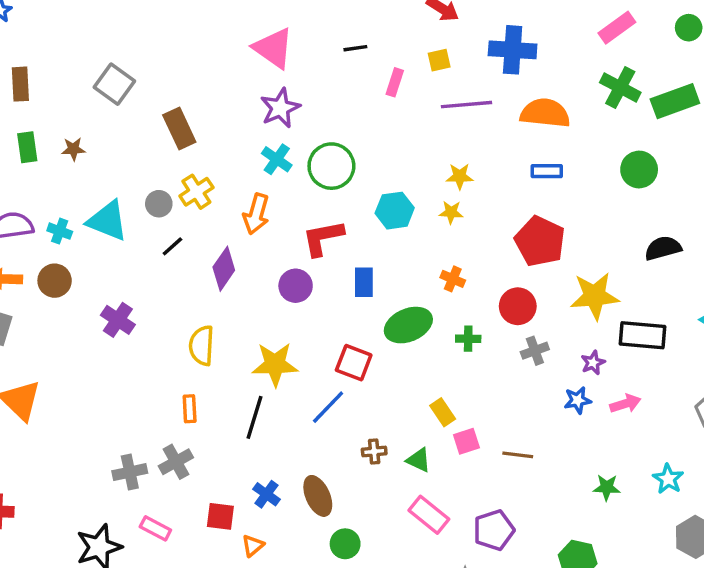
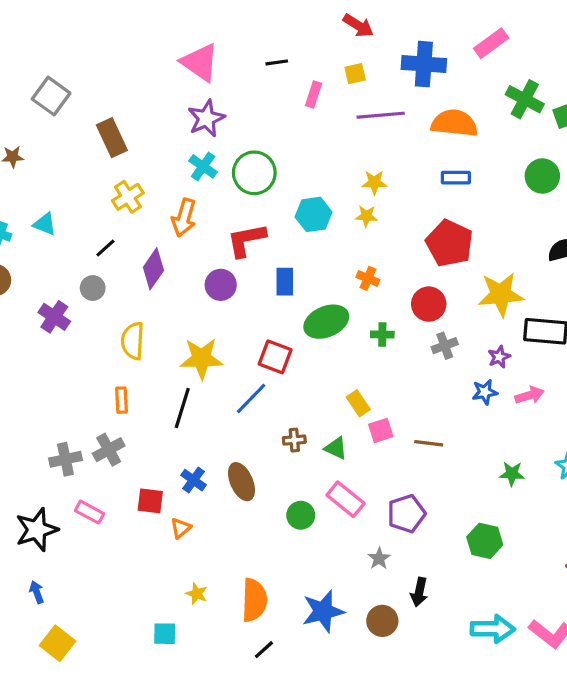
pink rectangle: (617, 28) -> (491, 43), moved
gray circle: (159, 204) -> (93, 288), moved
cyan triangle: (108, 221) -> (45, 224), size x0.6
green circle: (345, 544) -> (301, 515), moved

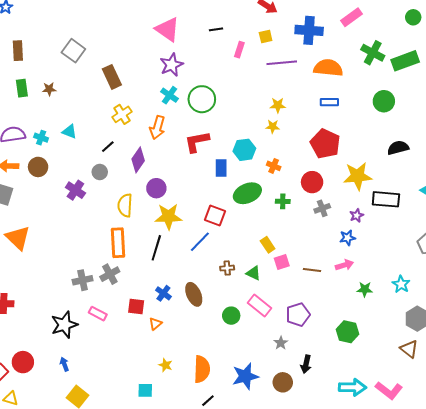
cyan hexagon: (314, 214) -> (244, 150), moved
purple circle: (221, 285) -> (156, 188), moved
pink arrow: (530, 395) -> (344, 265), moved
orange rectangle: (121, 400) -> (118, 243), size x1.8

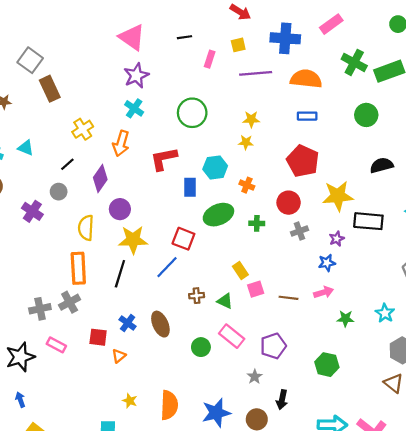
brown rectangle: (112, 77) -> (50, 89), moved
green circle: (202, 99) -> (192, 113), moved

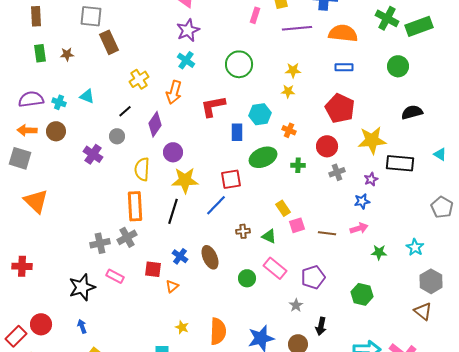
gray square: (30, 60) -> (91, 16), turned -30
red square: (183, 239) -> (231, 179), turned -30

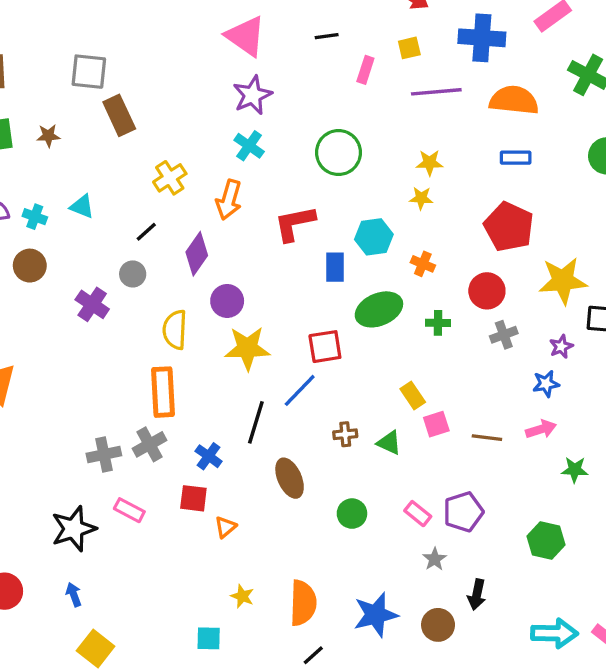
black line: (173, 211) -> (256, 422), moved
blue cross: (180, 256) -> (209, 456), moved
pink rectangle: (275, 268) -> (418, 514), moved, size x0.7

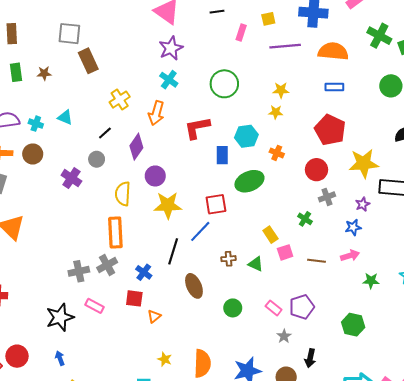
green cross: (438, 323) -> (305, 219), moved, turned 32

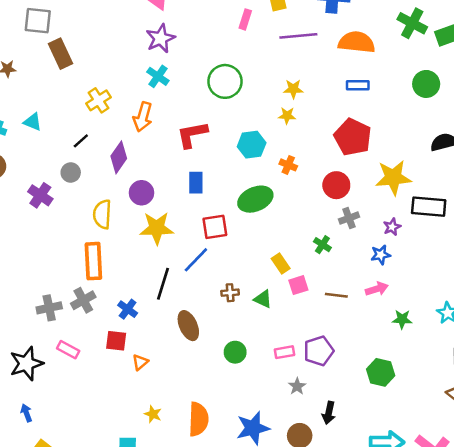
blue rectangle: (222, 155) -> (196, 183), moved
pink rectangle: (274, 308) -> (284, 352), turned -49

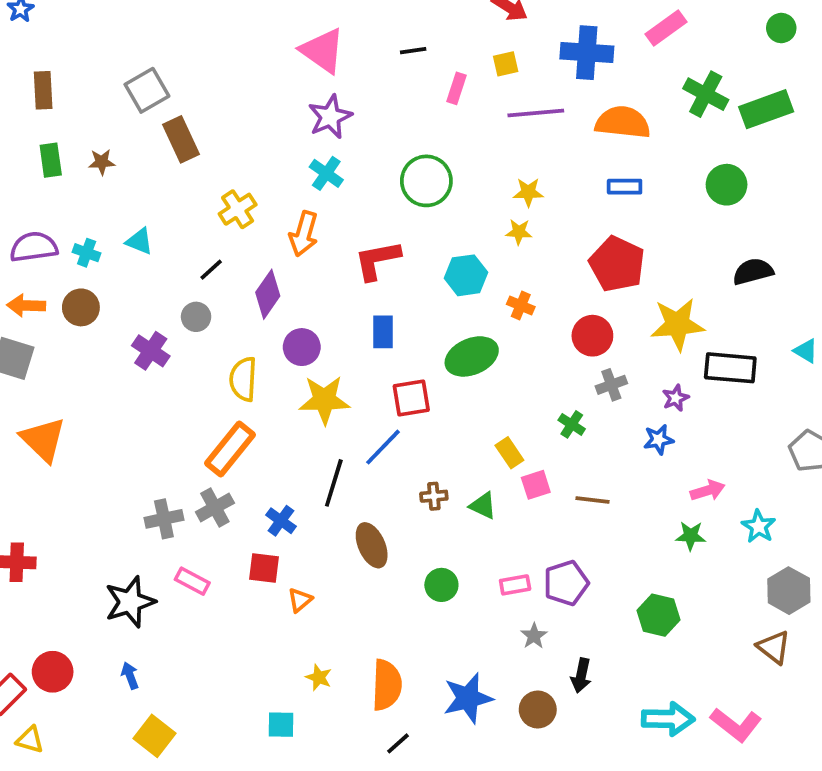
gray square: (38, 21) -> (147, 90), turned -36
orange rectangle: (93, 261) -> (230, 449), turned 42
pink arrow: (377, 289) -> (708, 491), moved

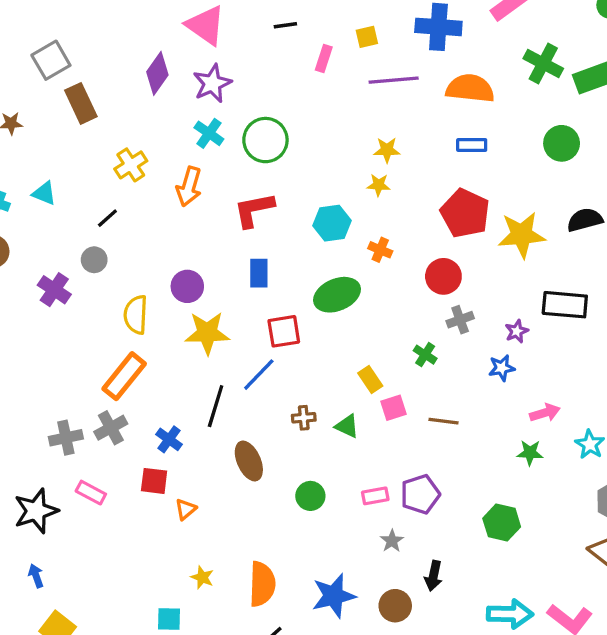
green circle: (426, 181) -> (265, 140), moved
purple diamond: (268, 294) -> (157, 73), moved
yellow star: (677, 324) -> (522, 235), moved

